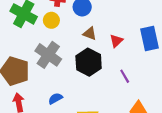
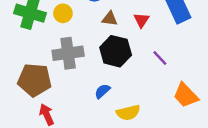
gray cross: (48, 55) -> (68, 53), turned -30
blue semicircle: (55, 99) -> (102, 91), moved

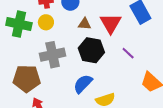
red triangle: (141, 20) -> (111, 23), size x1.6
blue semicircle: (102, 91) -> (83, 84), size x1.5

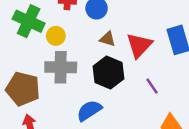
yellow circle: (46, 22) -> (56, 36), moved

